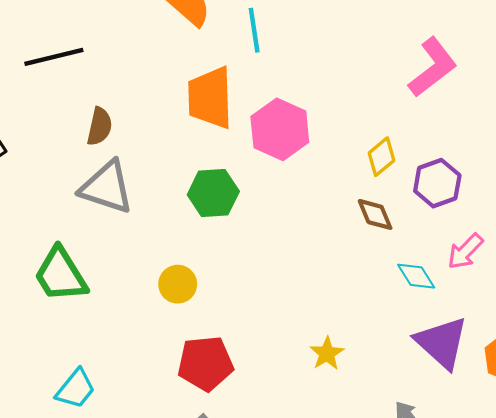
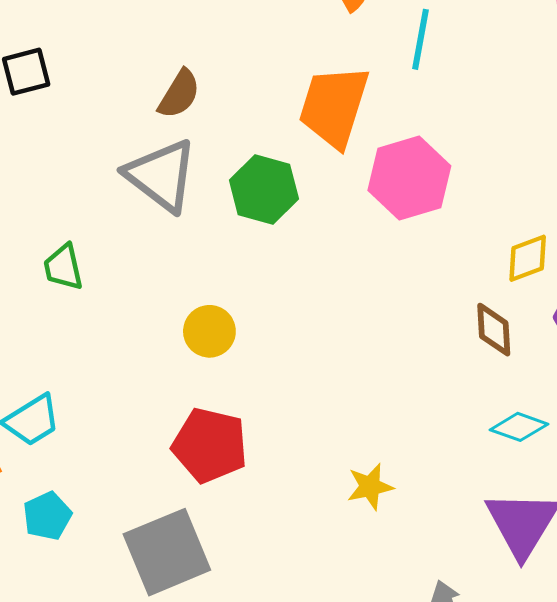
green hexagon: (213, 193) -> (264, 189), moved
green trapezoid: (61, 275) -> (63, 267), size x0.6
cyan diamond: (416, 276) -> (519, 427), turned -57

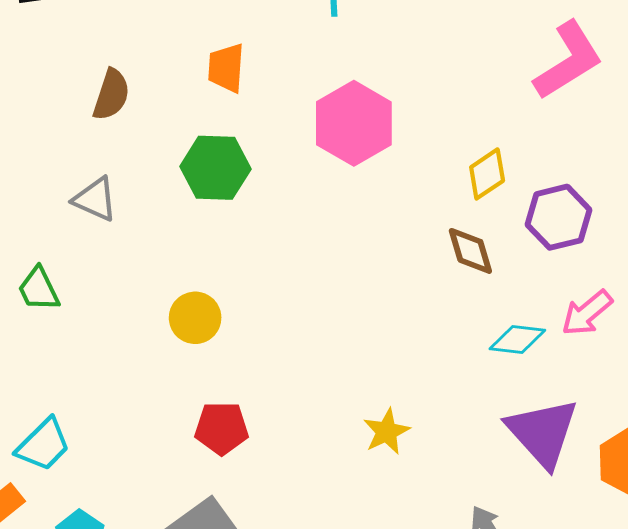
orange trapezoid: (334, 106) -> (226, 68), moved, size x0.6
gray triangle: (161, 175) -> (95, 199), moved, size x0.6
red pentagon: (210, 445) -> (222, 428), size x0.7

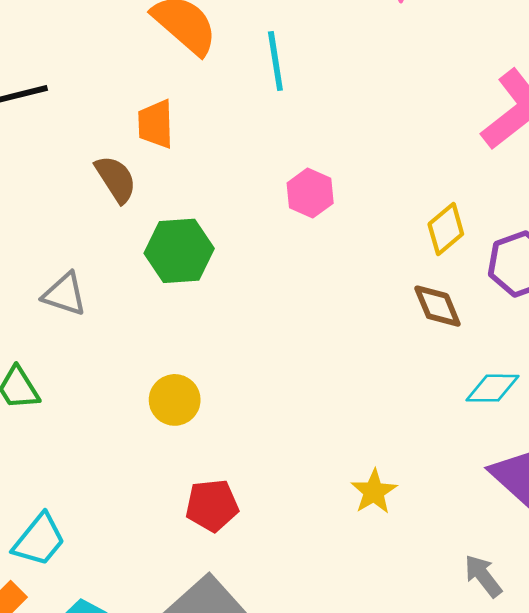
orange trapezoid: (226, 68) -> (156, 124), moved
brown semicircle: (111, 95) -> (116, 179), moved, turned -45
pink hexagon: (354, 123) -> (310, 193), size x0.6

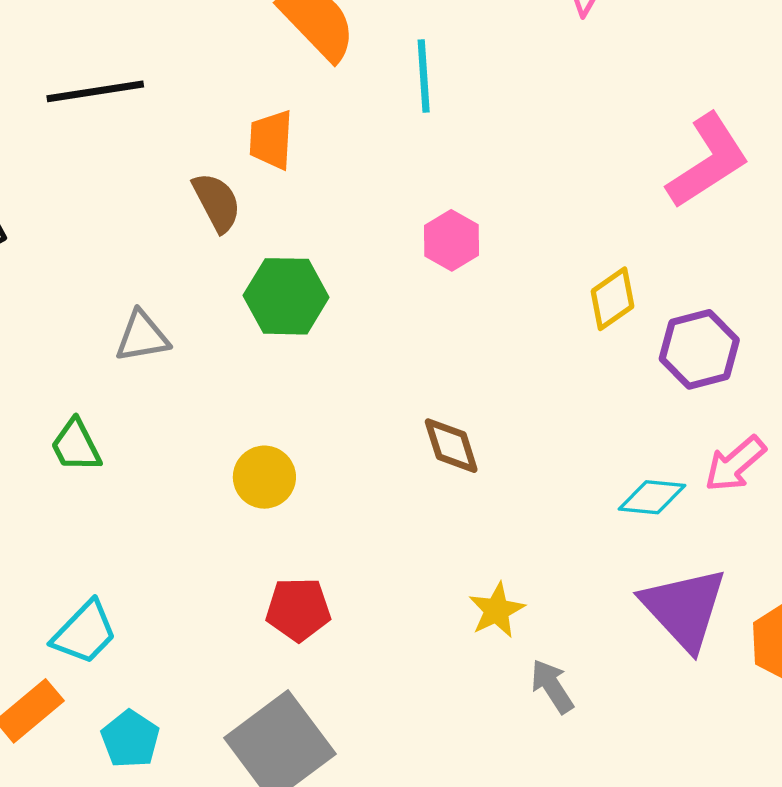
gray triangle: (65, 294) -> (142, 337), turned -33
brown diamond: (437, 306) -> (451, 446), moved
gray arrow: (483, 576) -> (552, 686), moved

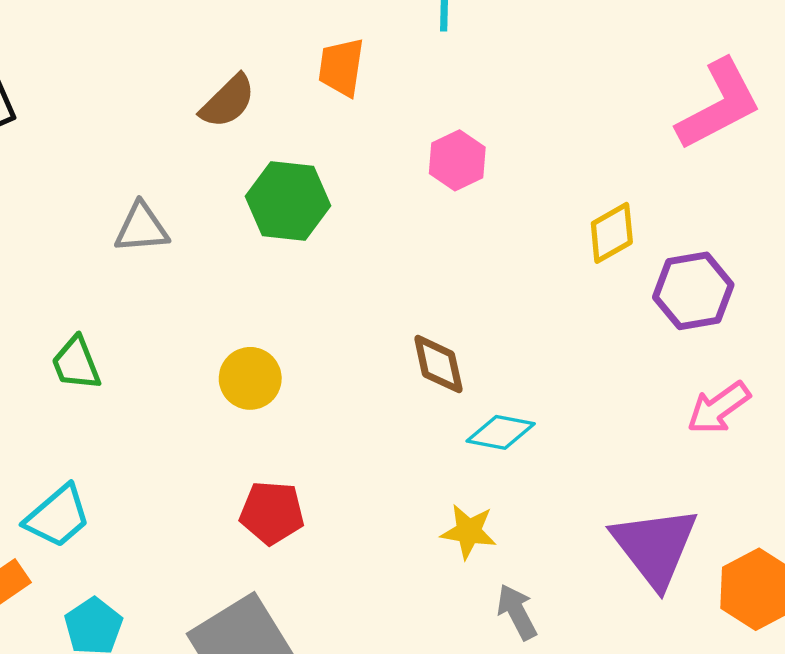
orange trapezoid: (271, 140) -> (341, 67), moved
brown semicircle: (217, 202) -> (228, 101), turned 68
green trapezoid: (76, 446) -> (76, 363), moved
cyan diamond: (652, 497) -> (501, 432), moved
yellow star: (497, 610) -> (469, 531), turned 30

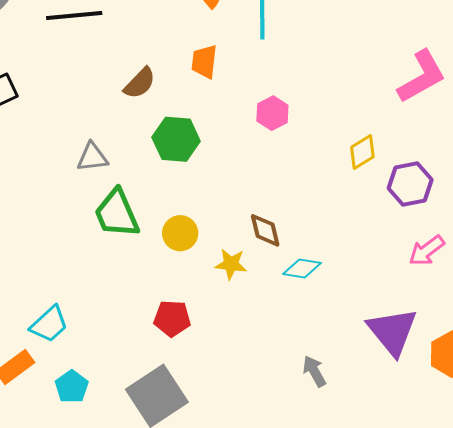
green trapezoid: (76, 363) -> (117, 214), moved, size x1.6
yellow circle: (250, 378) -> (180, 233), moved
yellow star: (469, 531) -> (231, 264), moved

